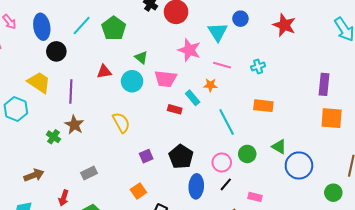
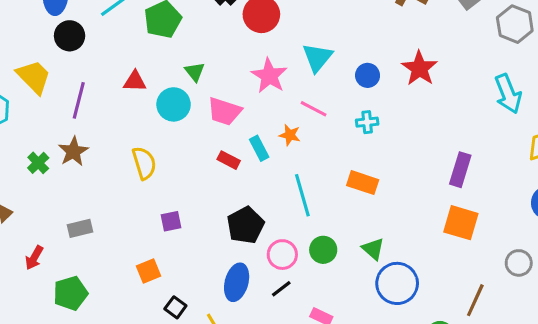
blue circle: (240, 19) -> (368, 75), moved
black pentagon: (181, 157) -> (246, 225), moved

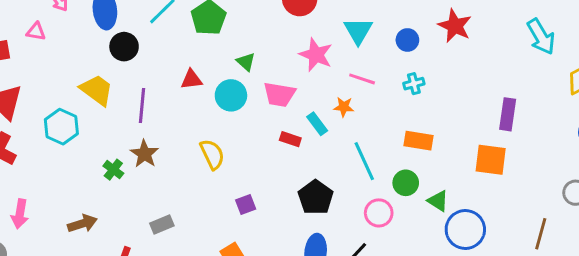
orange square: (461, 223) -> (491, 160), moved
green circle: (323, 250) -> (406, 183), moved
pink circle: (282, 255) -> (379, 213), moved

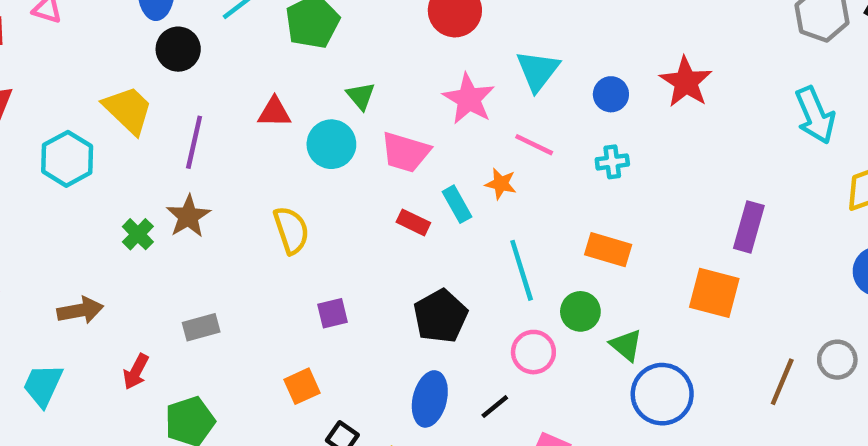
brown line: (541, 234) -> (782, 382), moved

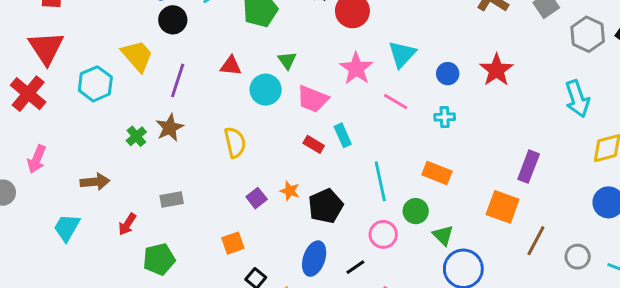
orange star: (501, 184) -> (290, 191), moved
purple square: (332, 313) -> (257, 198), turned -30
brown line: (782, 382) -> (536, 241), moved

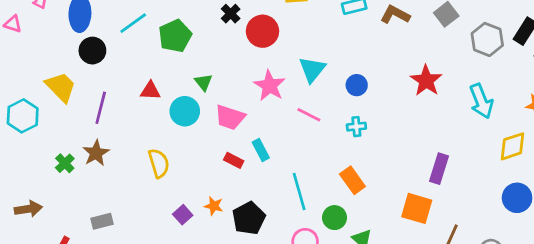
red star: (496, 70) -> (426, 81), moved
orange rectangle: (437, 173) -> (352, 180), turned 36

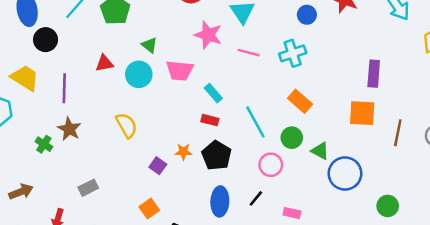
blue circle: (357, 85) -> (307, 15), moved
cyan cross: (356, 127) -> (293, 53), size x1.5
red rectangle: (234, 160) -> (210, 120), moved

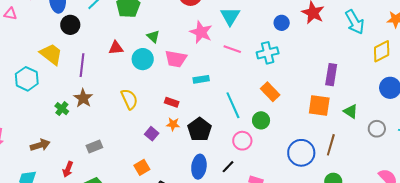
cyan rectangle: (213, 93) -> (201, 79), turned -63
red rectangle: (210, 120) -> (172, 102), moved
brown line: (398, 133) -> (331, 145), moved
green triangle: (320, 151) -> (351, 111), moved

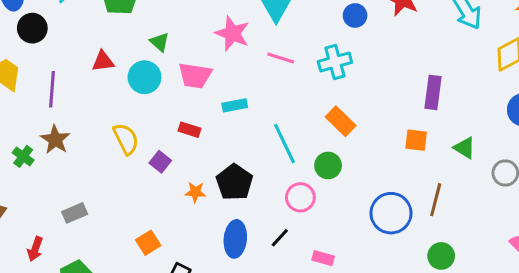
red rectangle: (172, 102) -> (189, 130), moved
orange square: (319, 106) -> (416, 140), size x0.7
orange star: (173, 124) -> (195, 192), moved
purple square: (152, 134) -> (160, 162), moved

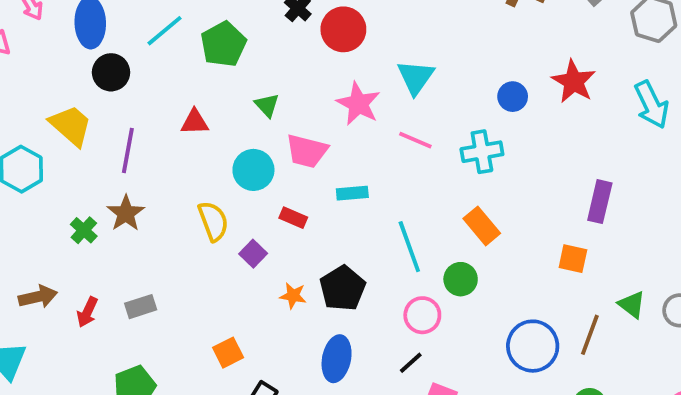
cyan circle: (144, 77) -> (253, 170), moved
green triangle: (465, 148) -> (632, 304), moved
black line: (280, 238) -> (411, 363), moved
red arrow: (35, 249) -> (87, 312), moved

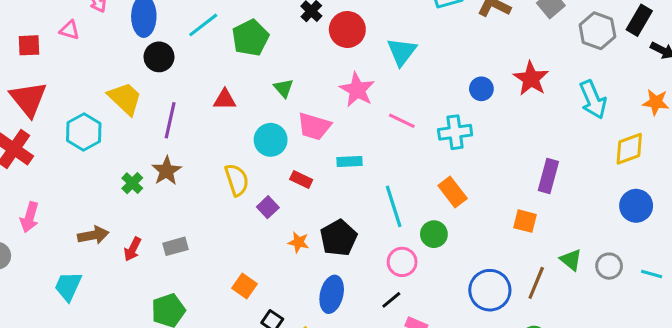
cyan triangle: (416, 77) -> (402, 52), moved
orange square: (228, 353) -> (245, 286), turned -30

